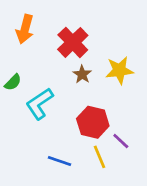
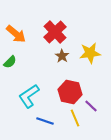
orange arrow: (25, 29) -> (16, 34), moved, turned -65
cyan L-shape: (40, 104) -> (29, 96), moved

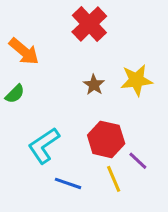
red cross: (55, 32) -> (89, 24), moved

